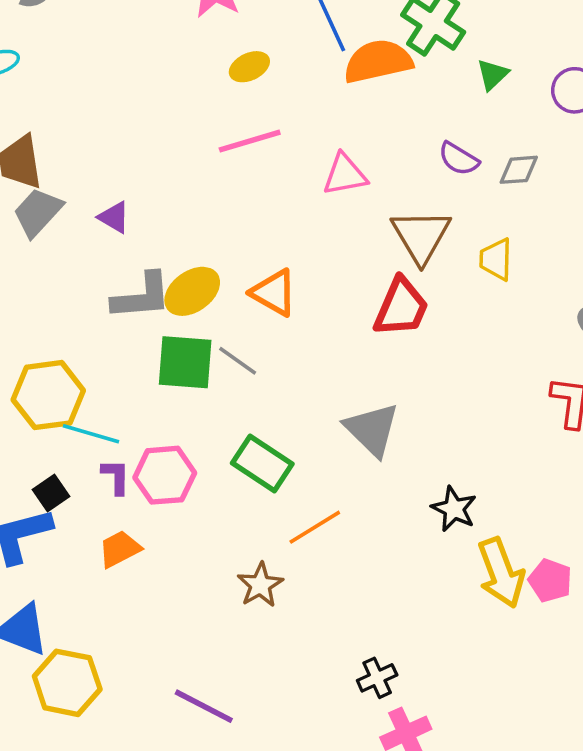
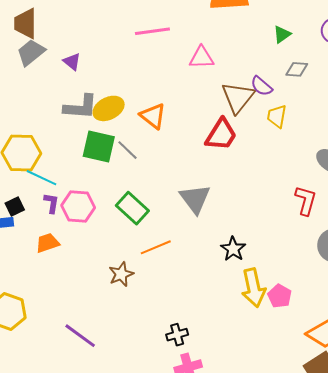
green triangle: (493, 74) -> (282, 34), moved
purple semicircle: (459, 159) -> (261, 86), moved

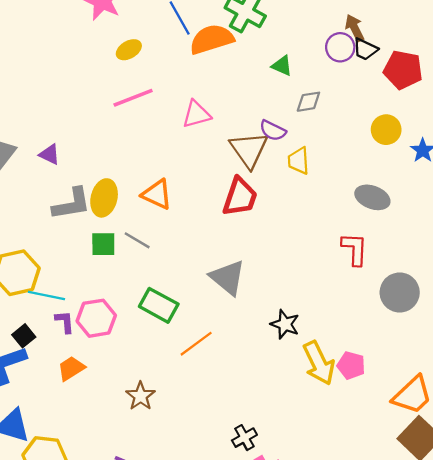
green triangle: (282, 34) -> (282, 66), turned -48
yellow ellipse: (109, 108) -> (104, 198), turned -36
green square: (99, 147) -> (103, 244), size x0.7
brown star: (121, 274) -> (140, 396), moved

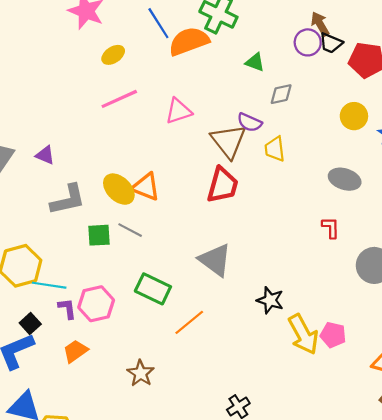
yellow ellipse: (104, 198) -> (119, 189), moved, turned -56
red L-shape: (355, 249) -> (331, 228), size x0.7

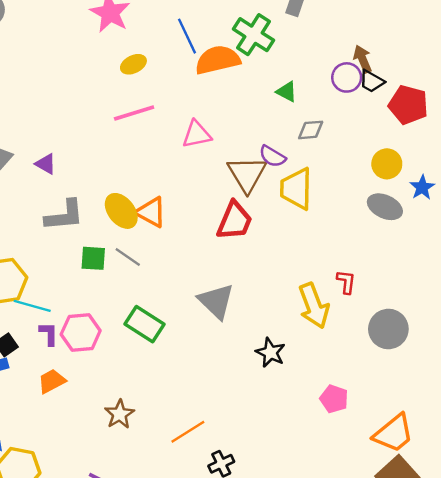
yellow trapezoid: (275, 149) -> (296, 189), size x1.5
gray ellipse: (345, 179) -> (385, 207), moved
orange line: (189, 322) -> (188, 432), moved
yellow arrow: (303, 334) -> (314, 306), moved

